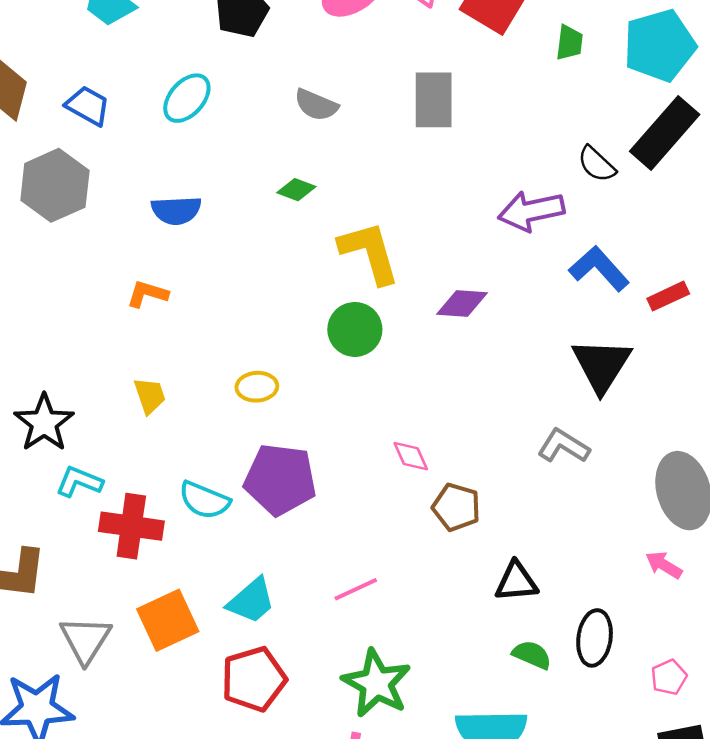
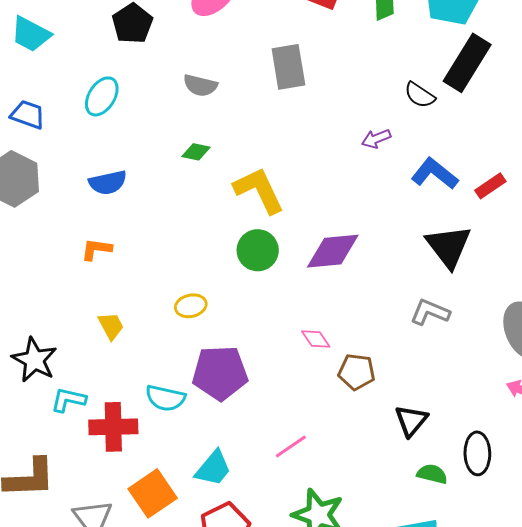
purple arrow: (531, 211) -> (376, 139), size x0.6
purple diamond: (462, 304) -> (333, 251), moved, size x1.4
black triangle: (516, 582) -> (411, 421), turned -36

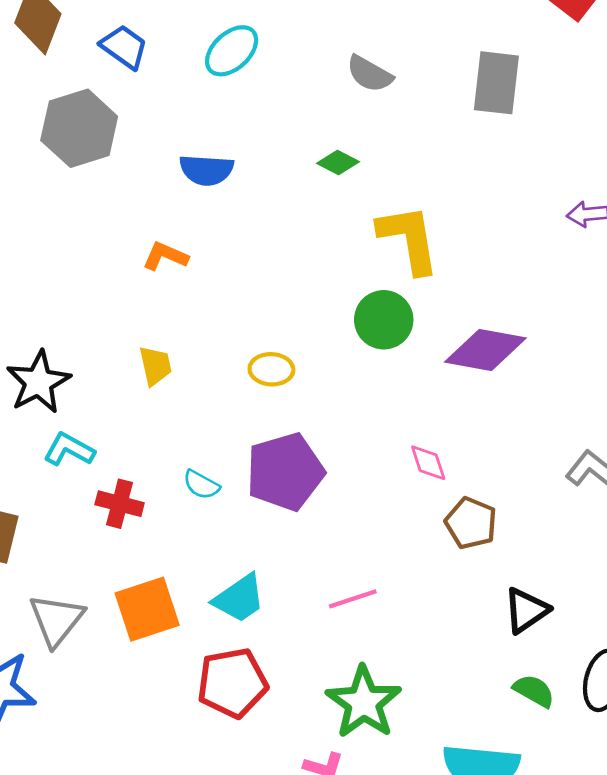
purple pentagon: (220, 373) -> (285, 472), turned -30
cyan semicircle: (165, 398) -> (201, 485), size x0.7
red cross: (113, 427) -> (120, 504), size x0.7

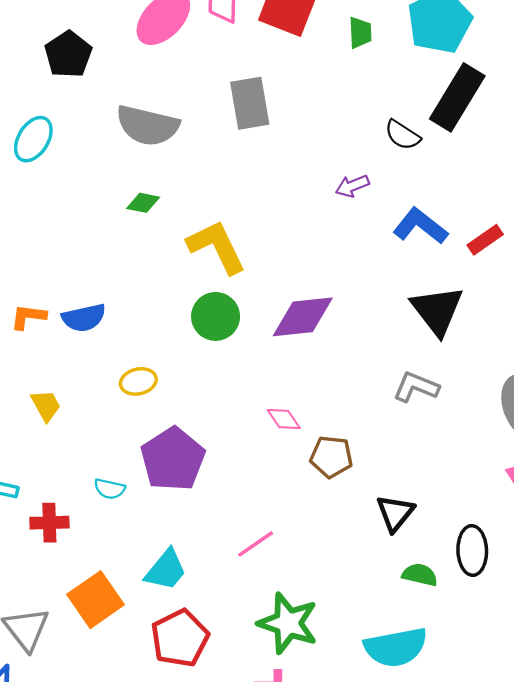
gray semicircle: (370, 74) -> (148, 126), size x1.6
blue semicircle: (206, 170) -> (84, 318), moved

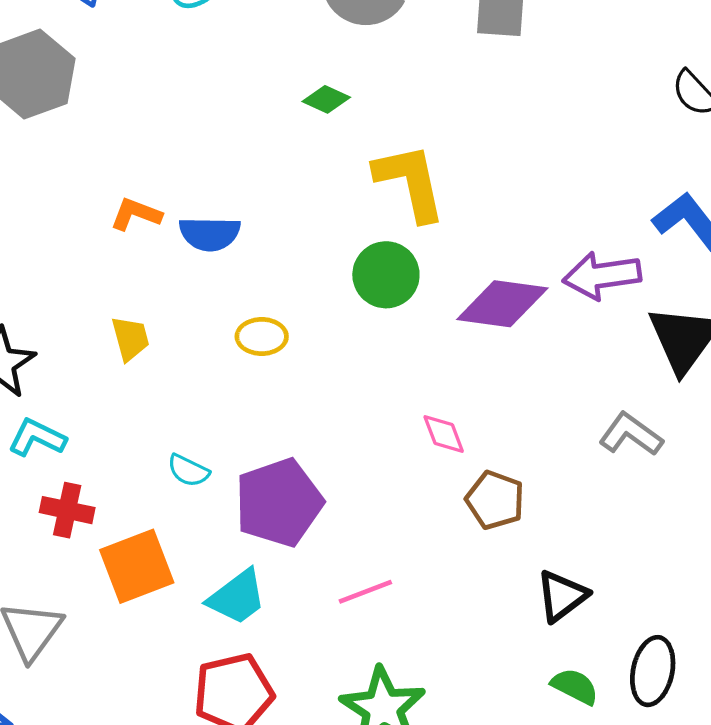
purple arrow: (352, 186) -> (602, 275), moved, size x1.6
purple pentagon: (173, 459) -> (279, 503), moved
red cross: (49, 523) -> (67, 510), moved
orange square: (96, 600) -> (137, 566), moved

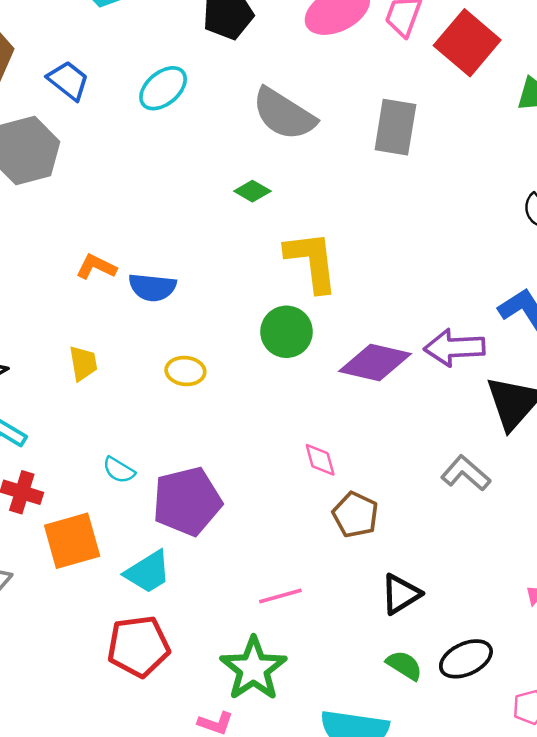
pink line: (365, 592) -> (280, 596), moved
black ellipse: (653, 671) -> (466, 659), turned 48

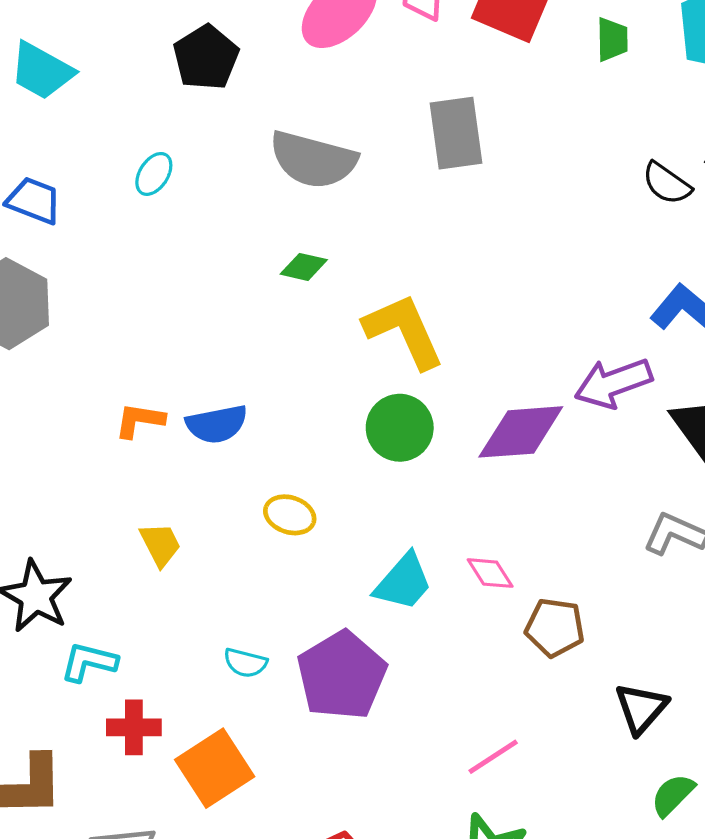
cyan ellipse: (163, 88) -> (154, 174), size x0.7
yellow ellipse: (185, 371) -> (290, 515), turned 30
cyan trapezoid: (148, 572) -> (403, 582), moved
green semicircle: (404, 665) -> (673, 795), turned -60

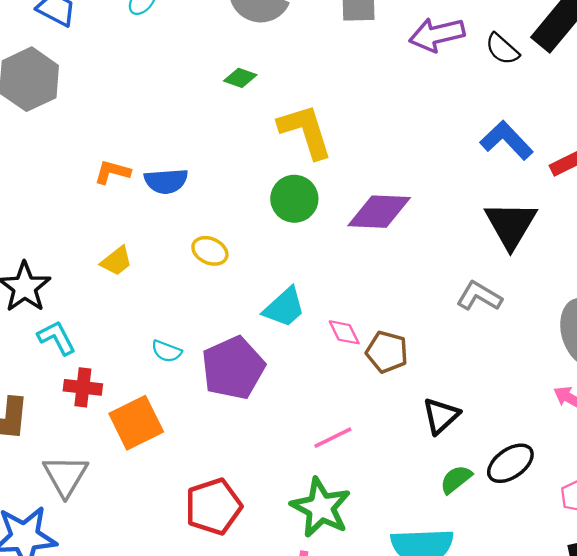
purple arrow: (613, 383) -> (437, 35), moved
yellow trapezoid: (160, 544) -> (117, 261), turned 72
pink diamond: (490, 573) -> (344, 332), moved
cyan L-shape: (89, 662) -> (57, 338), turned 42

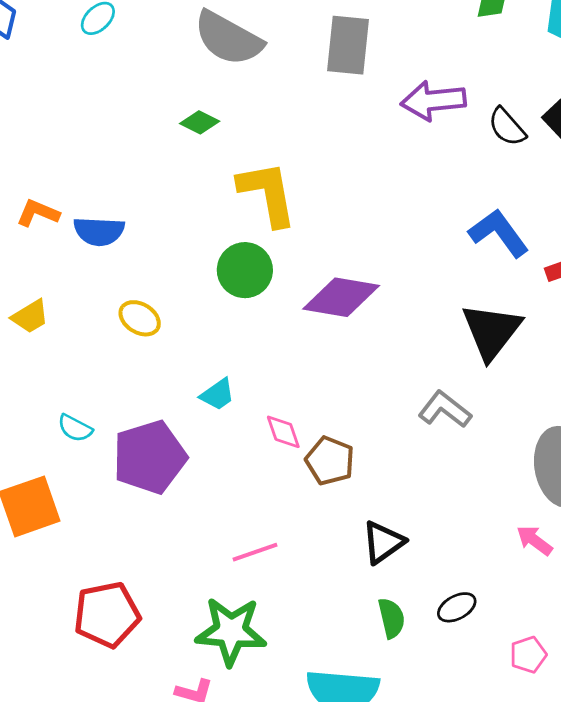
cyan trapezoid: (284, 307) -> (218, 394), size x0.7
black ellipse: (510, 463) -> (457, 607), size x0.7
green semicircle: (456, 479) -> (391, 618), turned 108
green star: (321, 508) -> (231, 631), turned -30

